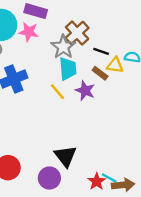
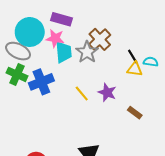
black line: (101, 51) -> (133, 56), moved, turned 40
cyan trapezoid: (68, 69) -> (64, 52), moved
brown rectangle: (100, 73) -> (135, 113), moved

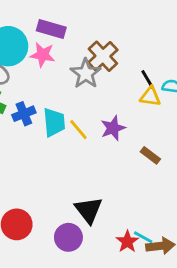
cyan trapezoid: (64, 52) -> (54, 122), moved
blue cross: (41, 82) -> (24, 114), size x0.7
purple star: (107, 92) -> (113, 128), turned 30

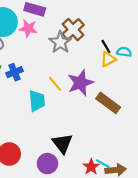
yellow triangle: (150, 96) -> (108, 59), turned -35
cyan trapezoid: (54, 122) -> (37, 101), moved
purple star: (113, 128) -> (80, 83), size x1.4
brown rectangle: (150, 155) -> (108, 103), size x1.6

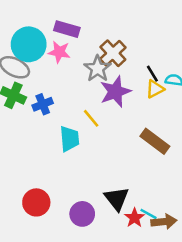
purple star: (80, 83) -> (115, 92), moved
black triangle: (62, 143) -> (117, 199), moved

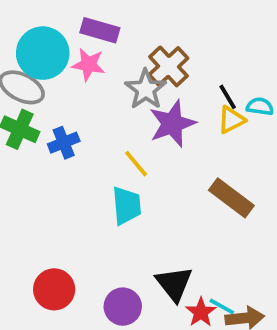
cyan trapezoid: (69, 139) -> (127, 206), moved

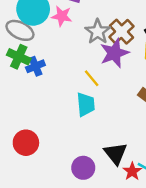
brown cross: (168, 66) -> (121, 32), moved
blue cross: (64, 143) -> (35, 66), moved
red circle: (54, 289) -> (26, 143), moved

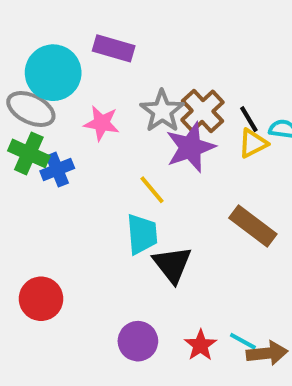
pink star: (62, 16) -> (102, 123), moved
black triangle: (116, 153) -> (172, 264), moved
red star: (132, 171) -> (200, 345), moved

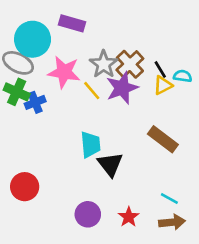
pink star: (102, 123) -> (64, 72), size x1.4
yellow line: (152, 190) -> (92, 91), moved
cyan line: (243, 341) -> (169, 199), moved

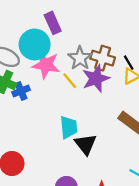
purple rectangle: (72, 23) -> (53, 23), turned 50
cyan circle: (33, 39) -> (35, 44), moved
brown cross: (130, 64) -> (103, 58), turned -30

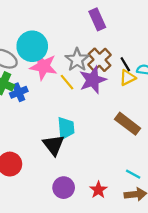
purple rectangle: (53, 23) -> (97, 19), moved
brown cross: (103, 58) -> (100, 60), turned 30
black triangle: (86, 144) -> (54, 145), moved

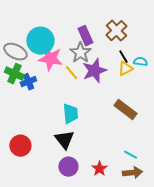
purple rectangle: (97, 19) -> (85, 36), moved
brown cross: (100, 60) -> (116, 31), moved
black triangle: (54, 145) -> (64, 140), moved

